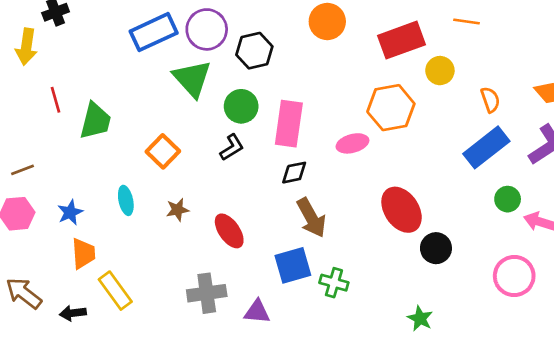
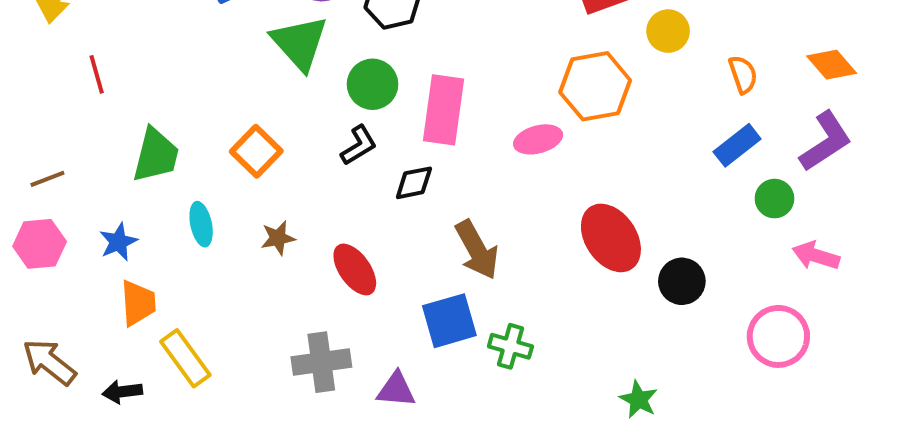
green trapezoid: (95, 121) -> (156, 155), moved
blue rectangle: (486, 147) -> (737, 145), size x0.7
black diamond: (294, 173) -> (414, 183), moved
green circle: (508, 199) -> (774, 199), moved
black circle: (436, 248) -> (682, 281), moved

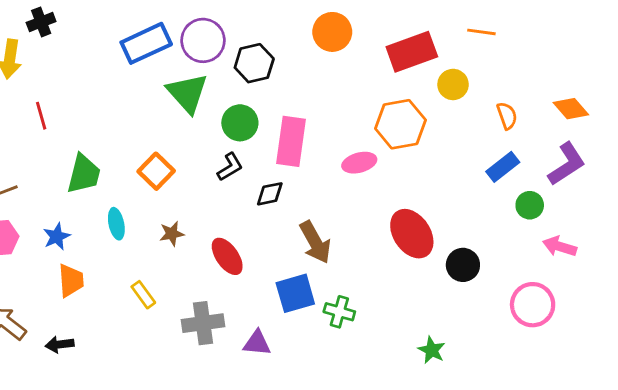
yellow rectangle: (185, 358) -> (143, 295), moved, size x0.7

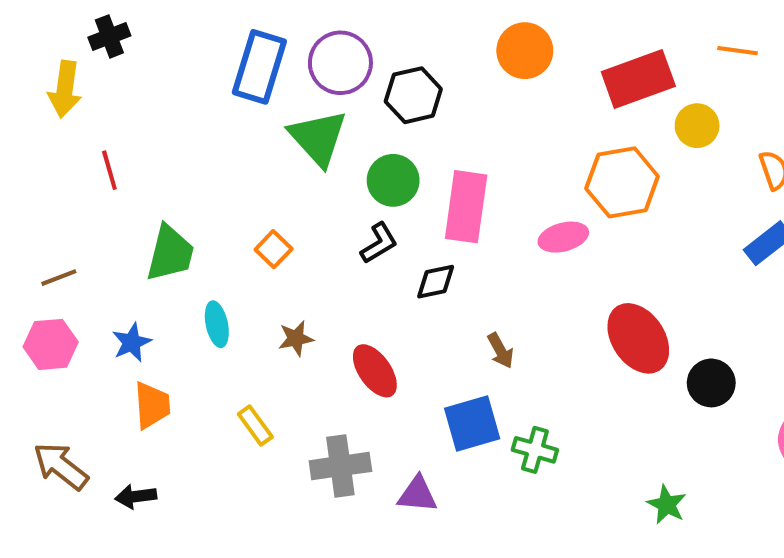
blue rectangle: (146, 43) -> (259, 67), turned -48
orange square: (156, 171) -> (274, 249), size x0.7
brown arrow: (315, 242) -> (500, 351), size x0.6

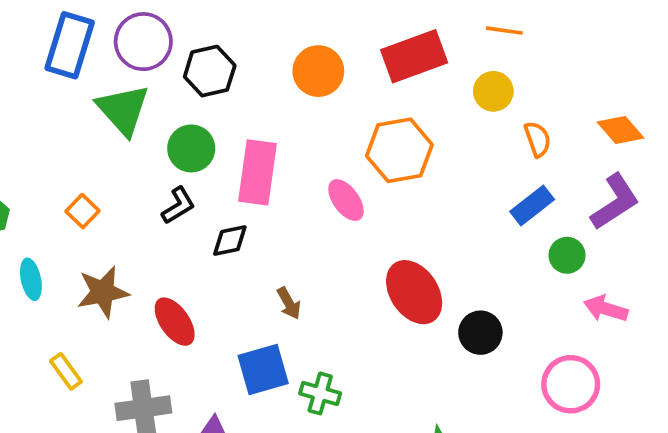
orange circle: (525, 51) -> (318, 71), moved
yellow circle: (697, 126) -> (493, 91), moved
pink ellipse: (563, 237) -> (346, 200), turned 69
brown star: (296, 338) -> (103, 292), size x1.6

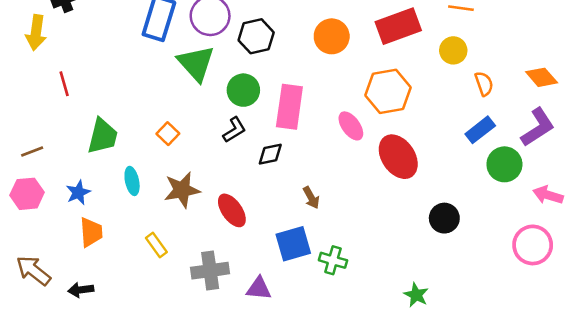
green circle: (567, 255) -> (504, 164), size x1.4
red ellipse: (414, 292) -> (398, 157), moved
pink arrow: (606, 309) -> (548, 195), moved
pink circle: (571, 384) -> (533, 245), moved

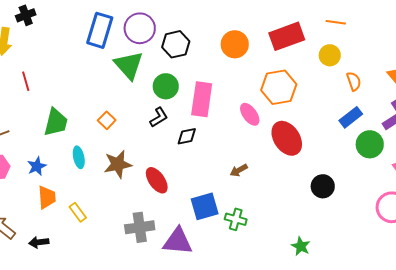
brown arrow: (311, 198) -> (239, 170), moved, turned 90
yellow rectangle: (156, 245) -> (78, 212), moved
purple triangle: (259, 288) -> (178, 241), size x1.5

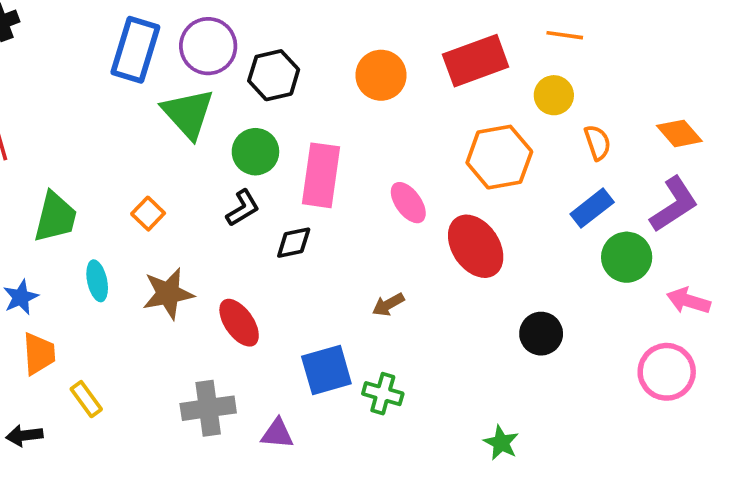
orange hexagon: (279, 87) -> (499, 157), moved
yellow rectangle: (78, 212) -> (86, 399), moved
purple triangle: (178, 241) -> (277, 434), size x0.6

